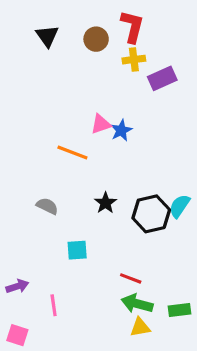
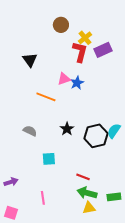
red L-shape: (132, 26) -> (80, 52), moved
black triangle: (47, 36) -> (30, 60), moved
yellow cross: (134, 60) -> (85, 38), turned -32
pink line: (54, 305) -> (43, 198), moved

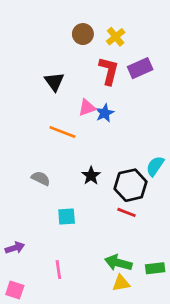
yellow cross: (85, 38) -> (116, 37), moved
black triangle: (30, 60) -> (54, 82), moved
cyan semicircle: (114, 131) -> (155, 166), moved
red line: (83, 177) -> (126, 212), moved

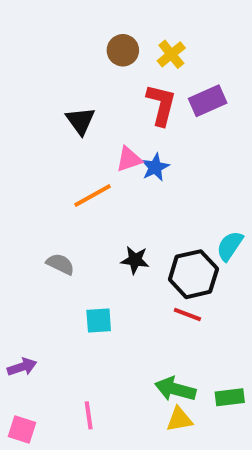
orange line: (62, 132) -> (93, 195), turned -50
black star: (91, 176) -> (135, 260), turned -30
pink line: (58, 270) -> (89, 415), moved

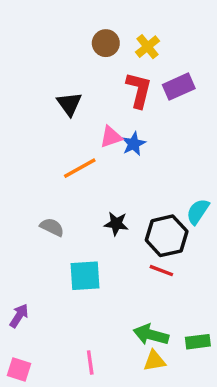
cyan square: (99, 321) -> (85, 276), size x1.4
purple arrow: (22, 367) -> (19, 316), turned -40
pink line: (89, 415) -> (90, 363), moved

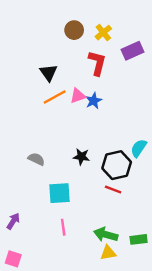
purple rectangle: (179, 87) -> (133, 51), moved
orange line: (80, 168) -> (55, 97), moved
pink line: (90, 363) -> (63, 227), moved

